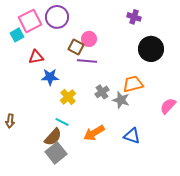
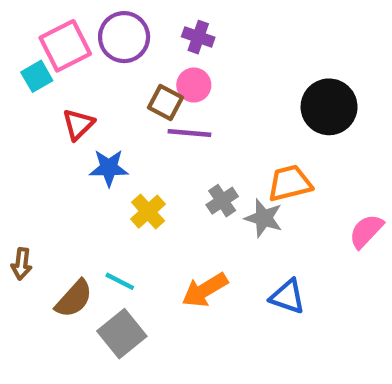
purple cross: (134, 17) -> (198, 37), moved
red triangle: (36, 57) -> (78, 124), turned -35
cyan line: (62, 122) -> (120, 281), moved
brown semicircle: (53, 137) -> (74, 299), moved

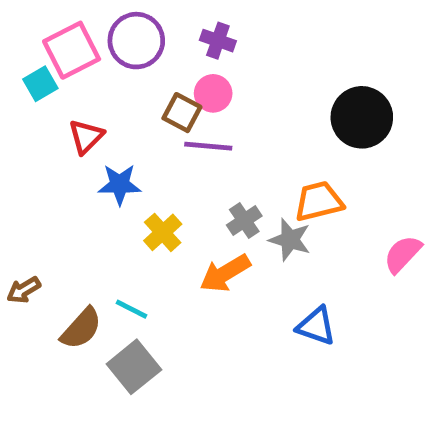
brown arrow: (22, 264) -> (24, 290), turned 52
orange arrow: (205, 290) -> (225, 273), moved

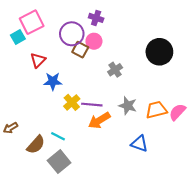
purple circle: (136, 41) -> (72, 34), moved
purple line: (208, 146) -> (92, 105), moved
orange trapezoid: (319, 201) -> (156, 110), moved
gray cross: (244, 220) -> (115, 70), moved

